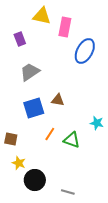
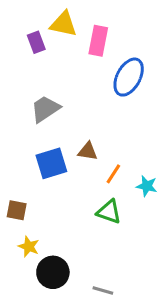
purple rectangle: (20, 39) -> (36, 42), moved
orange line: (50, 134) -> (113, 174), moved

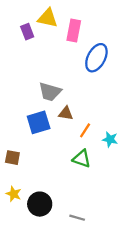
gray trapezoid: (45, 109) -> (50, 92), moved, turned -130
yellow star: (29, 247) -> (14, 194), moved

